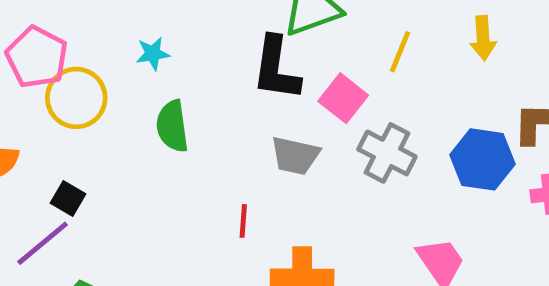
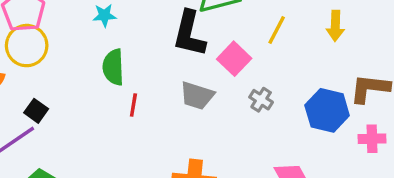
yellow circle: (76, 98) -> (27, 46), moved
gray cross: (387, 153) -> (261, 100), size x0.6
red line: (243, 221) -> (133, 105), moved

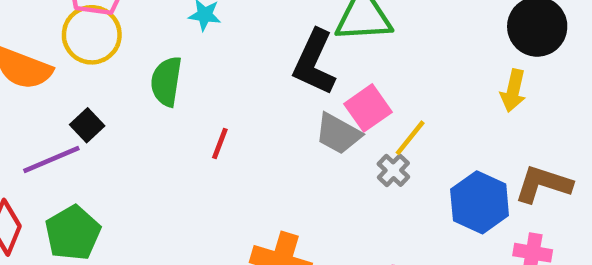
yellow line: (277, 30) -> (410, 138), moved
green semicircle: (113, 67) -> (166, 81), moved
gray trapezoid: (197, 96) -> (338, 134), moved

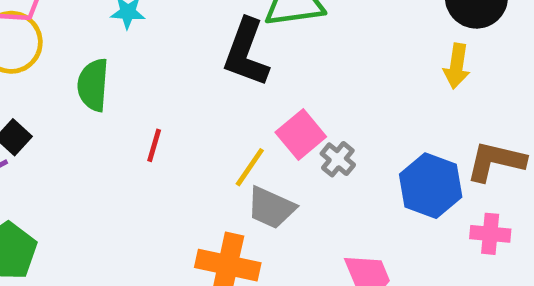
pink square: (368, 108) -> (301, 135), moved
gray trapezoid: (338, 134) -> (271, 208), moved
yellow line: (410, 138) -> (250, 167), moved

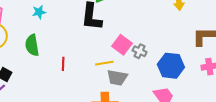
yellow line: (250, 167) -> (104, 63), turned 60
blue hexagon: (431, 186) -> (171, 66), moved

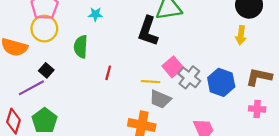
gray cross: (140, 51) -> (189, 77), size x1.5
blue hexagon: (171, 66) -> (221, 82), moved

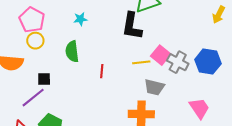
yellow circle: (44, 29) -> (35, 41), size x0.7
yellow arrow: (241, 35) -> (219, 15), turned 30
black square: (46, 70) -> (44, 79), turned -32
yellow line: (151, 82) -> (141, 62), moved

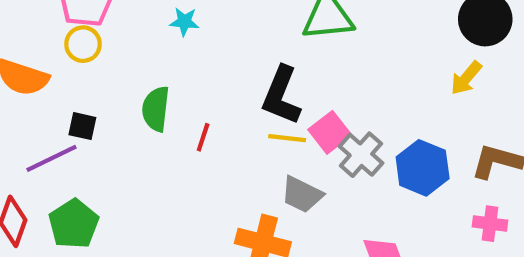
black L-shape: (132, 26) -> (281, 95), moved
green semicircle: (72, 51) -> (156, 109), moved

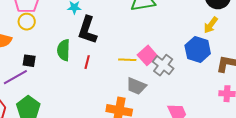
black L-shape: (281, 95) -> (87, 30), moved
blue hexagon: (423, 168) -> (198, 49), moved

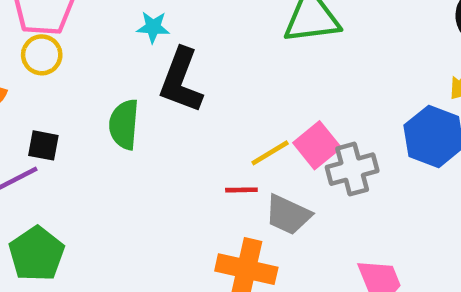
yellow line: (127, 60) -> (270, 153), turned -36
red line: (87, 62) -> (241, 190), moved, turned 72
gray cross: (163, 65) -> (352, 169), turned 35

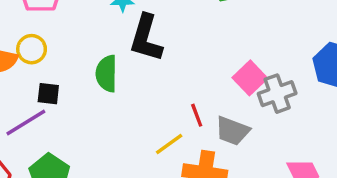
yellow circle: (42, 55) -> (32, 49), moved
yellow line: (270, 153) -> (169, 144), moved
red line: (241, 190) -> (197, 115), turned 75

